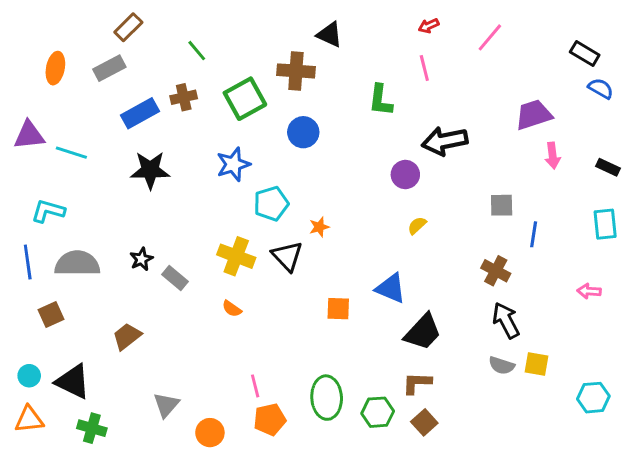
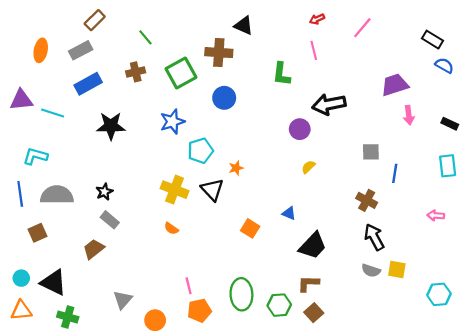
blue rectangle: (140, 113) -> (88, 84), moved
gray rectangle: (175, 278) -> (110, 220), moved
blue triangle: (391, 288) -> (289, 213), size x0.6
orange square: (338, 309) -> (250, 228), turned 30

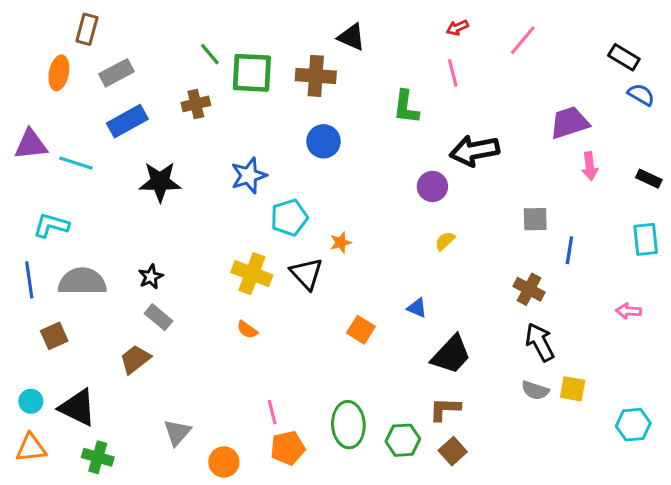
brown rectangle: (95, 20) -> (87, 29), moved, turned -30
green square: (181, 73) -> (252, 73), moved, turned 32

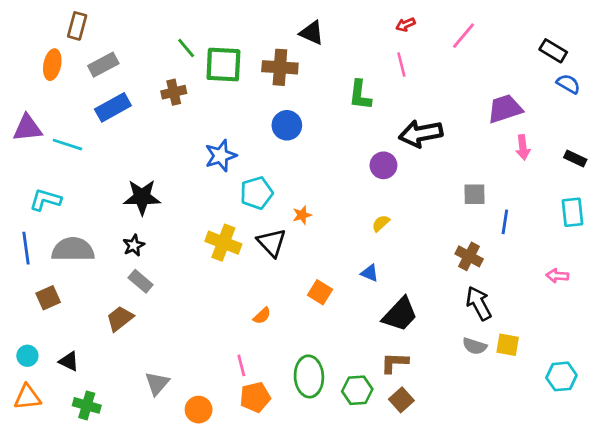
black star: (160, 182) -> (142, 197), moved
yellow semicircle: (445, 241) -> (381, 223), moved
orange semicircle: (247, 330) -> (262, 316), moved, turned -78
black triangle: (78, 407) -> (69, 361), size x0.6

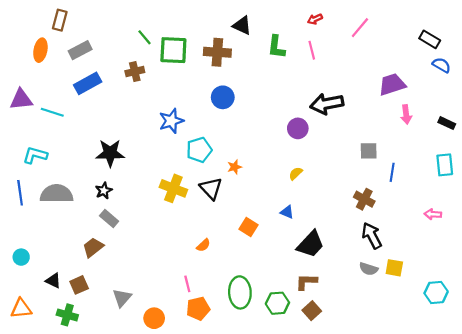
green L-shape: (360, 95) -> (276, 47), moved
brown square: (48, 298) -> (79, 285), moved
cyan circle: (27, 356) -> (21, 257), moved

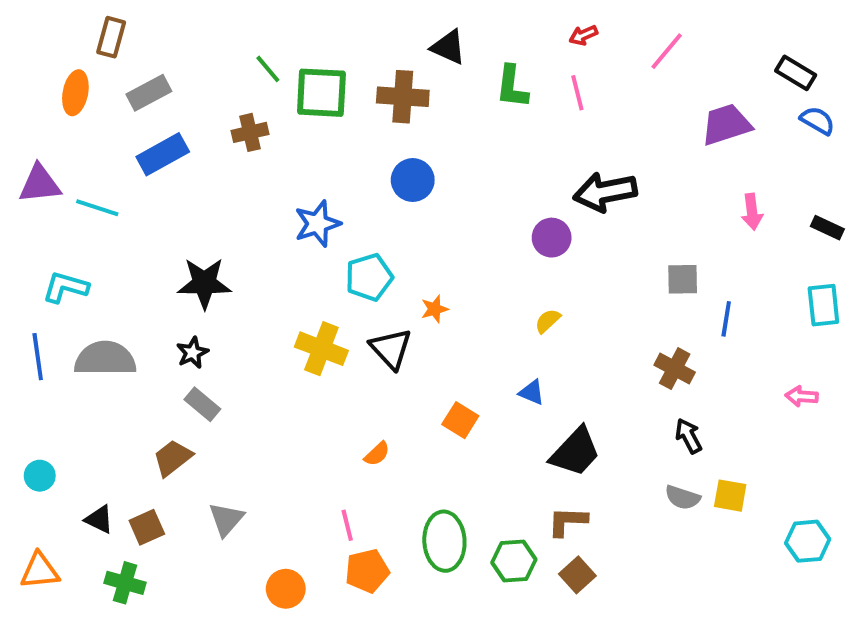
purple trapezoid: (392, 84) -> (726, 124), moved
black arrow: (372, 236) -> (688, 436), size x0.7
gray triangle: (122, 298) -> (226, 519), moved

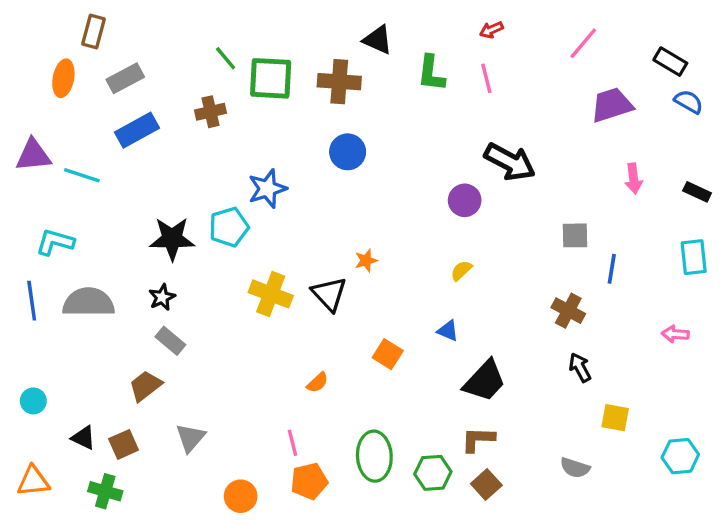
pink line: (667, 51) -> (583, 43), moved
black arrow: (605, 192) -> (510, 162), turned -141
cyan pentagon: (369, 277) -> (229, 227), moved
gray semicircle: (683, 497) -> (575, 468), moved

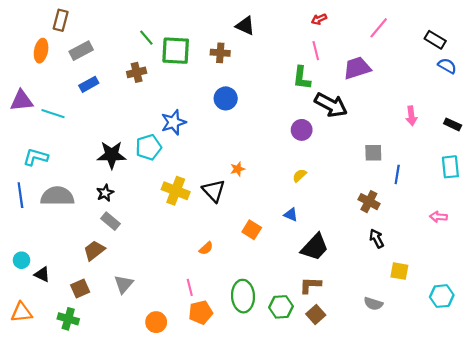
green L-shape: (431, 73) -> (302, 78), moved
brown cross: (339, 82) -> (220, 53), size x0.7
purple trapezoid: (612, 105) -> (357, 68), moved
blue rectangle: (137, 130) -> (89, 84), size x0.7
black triangle: (83, 438) -> (42, 274), moved

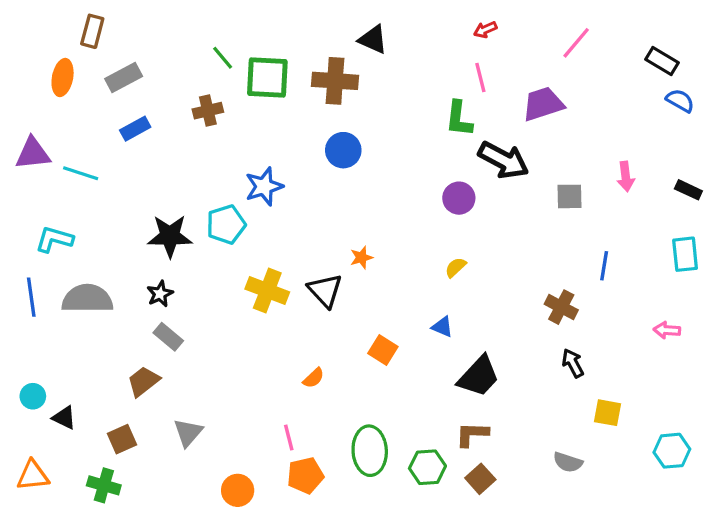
brown cross: (220, 53) -> (335, 81), size x1.5
gray square: (373, 153) -> (569, 196), moved

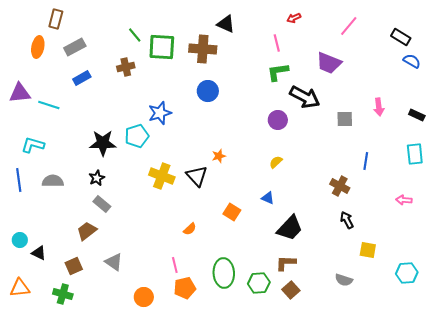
pink line: (480, 78) -> (277, 43), moved
purple trapezoid: (543, 104) -> (329, 63), turned -140
green L-shape: (459, 119) -> (278, 72), turned 75
gray semicircle: (87, 299) -> (53, 181), size x0.7
gray triangle: (188, 433) -> (114, 262), turned -36

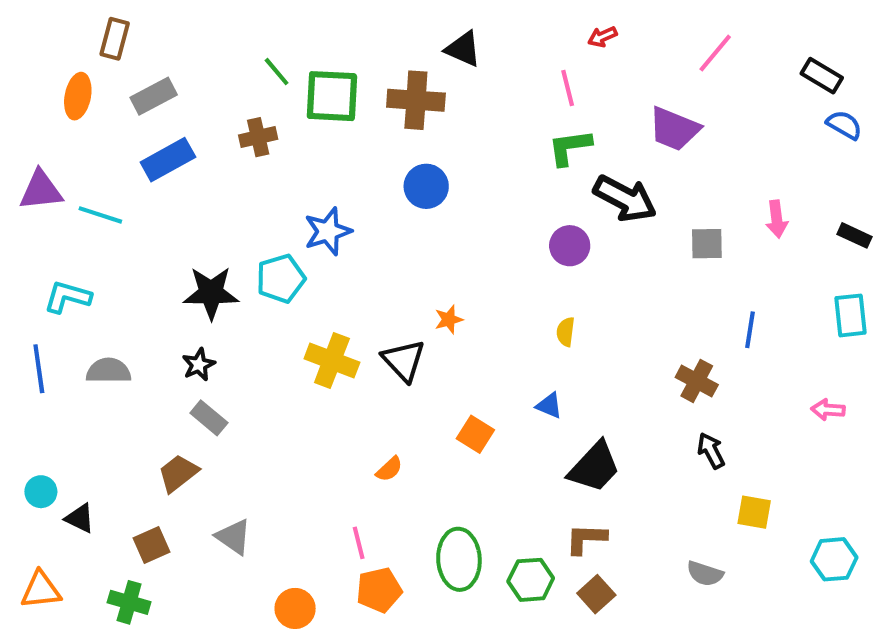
blue rectangle: (82, 78) -> (168, 160), size x1.4
yellow semicircle: (276, 162) -> (566, 332), turned -40

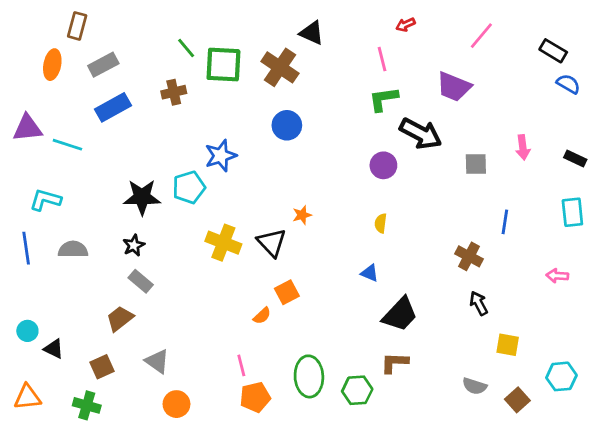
brown cross: (416, 100) -> (280, 67), turned 30
orange square: (475, 434) -> (287, 292), moved, turned 30
brown square: (596, 594) -> (517, 400), moved
orange circle: (295, 608) -> (176, 404), moved

